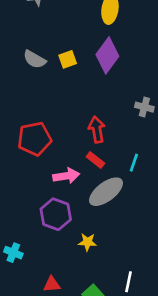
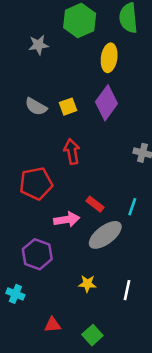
red arrow: (97, 130) -> (72, 151), moved
purple hexagon: (56, 214) -> (37, 254), moved
white line: (129, 282) -> (127, 290), moved

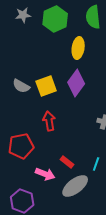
gray star: (39, 45) -> (23, 15), moved
yellow square: (68, 107) -> (46, 86), size x1.5
pink arrow: (67, 220) -> (45, 174), turned 30

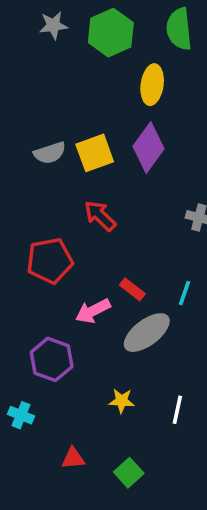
gray semicircle: (21, 86) -> (50, 153), turned -48
red arrow: (49, 121) -> (100, 216), turned -36
pink arrow: (45, 174) -> (93, 311), turned 132

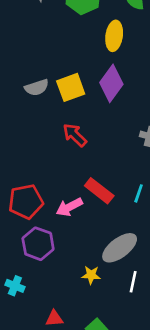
red pentagon: (50, 261) -> (26, 202), moved
red rectangle: (132, 289) -> (99, 191), size x1.5
gray ellipse: (147, 333) -> (120, 248), moved

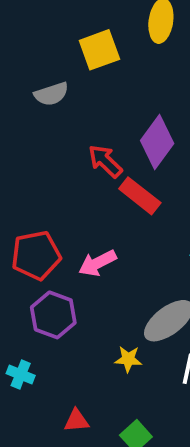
purple diamond: (111, 83) -> (157, 142), moved
yellow square: (71, 87) -> (99, 50), moved
red rectangle: (99, 191) -> (140, 196), moved

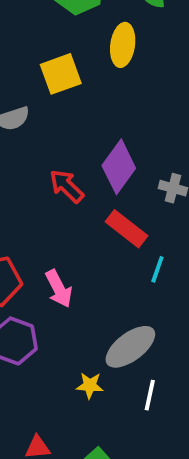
red rectangle: (140, 196) -> (127, 229), moved
pink arrow: (97, 263) -> (59, 289), turned -90

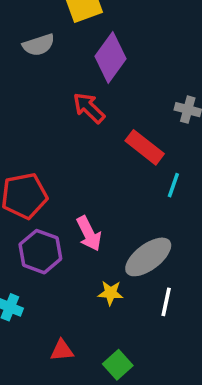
purple diamond: (119, 167) -> (110, 57), moved
pink arrow: (59, 289) -> (89, 234), moved

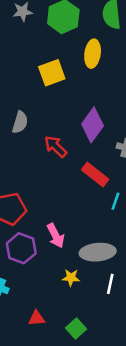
gray semicircle: (39, 45) -> (20, 122), moved, turned -55
purple diamond: (110, 57) -> (93, 125), moved
gray ellipse: (148, 257) -> (98, 252), turned 32

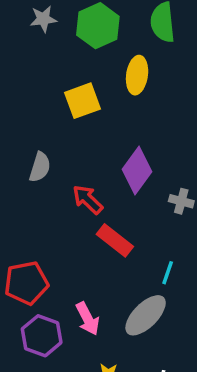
red rectangle: (95, 174) -> (115, 240), moved
gray ellipse: (98, 252) -> (146, 315), moved, turned -40

